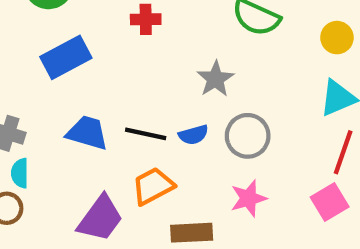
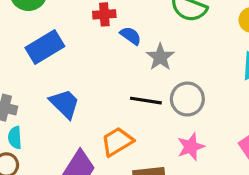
blue trapezoid: (87, 133) -> (65, 104), turned 32
black line: (146, 134) -> (146, 101), moved
blue semicircle: (193, 135) -> (131, 36), moved, turned -125

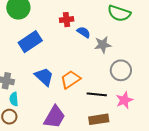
gray star: (160, 57) -> (103, 45), turned 30
black line: (146, 101) -> (97, 94), moved
orange trapezoid: (117, 142) -> (70, 79), moved

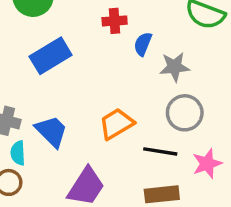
blue semicircle: (84, 32) -> (143, 44), turned -104
gray circle: (121, 70) -> (185, 113), moved
blue trapezoid: (44, 77) -> (51, 131), moved

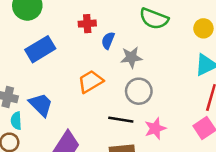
orange trapezoid: (116, 124) -> (90, 82), moved

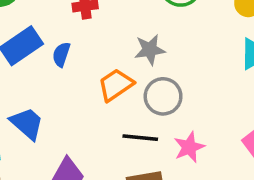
blue semicircle: (108, 41) -> (61, 54), moved
orange trapezoid: (90, 82) -> (116, 85), moved

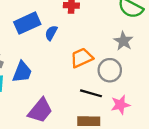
gray star: (150, 50) -> (123, 41), moved, turned 30
blue trapezoid: (27, 123) -> (22, 72), turned 60

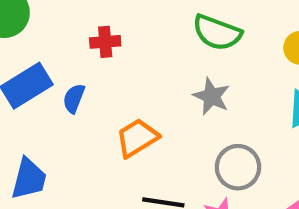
gray circle: (110, 70) -> (238, 167), moved

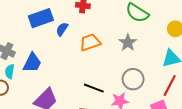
orange trapezoid: (137, 138) -> (90, 42), moved

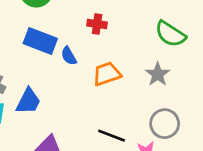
blue rectangle: (41, 18) -> (40, 41), turned 40
blue semicircle: (62, 29) -> (69, 56), turned -64

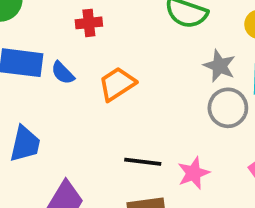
gray star: (158, 74) -> (219, 66), moved
gray circle: (165, 124) -> (228, 108), moved

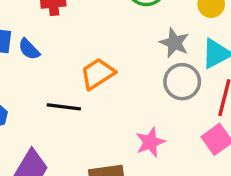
orange trapezoid: (117, 84) -> (98, 74), moved
black line: (143, 162) -> (64, 107), moved

